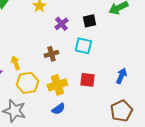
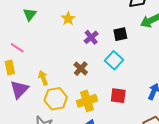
cyan square: (83, 46) -> (114, 60), turned 30
brown cross: (51, 54) -> (81, 69), turned -32

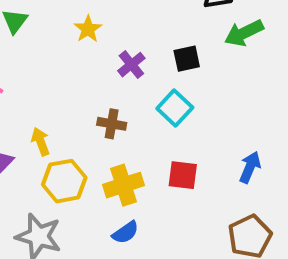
brown cross: (81, 69) -> (112, 124), turned -32

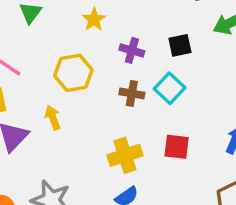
purple cross: (131, 65) -> (132, 50), turned -35
brown cross: (112, 124) -> (132, 93), moved
yellow hexagon: (64, 181) -> (73, 73), moved

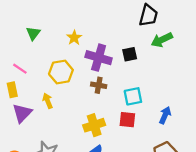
purple cross: (132, 50) -> (99, 58), size x1.6
cyan square: (170, 88) -> (133, 96), moved, turned 36

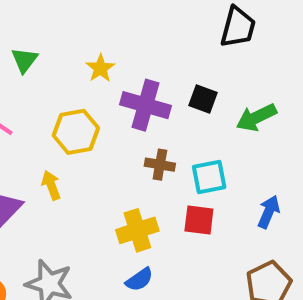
green arrow: (162, 40) -> (256, 117), moved
black square: (130, 54) -> (203, 99), turned 32
brown cross: (99, 85) -> (160, 165), moved

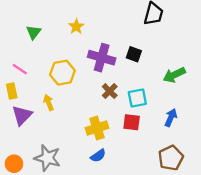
yellow star: (100, 68) -> (76, 27), moved
green arrow: (256, 117) -> (174, 75), moved
brown cross: (160, 165) -> (110, 91), turned 35

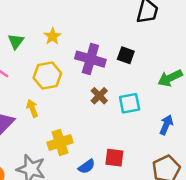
yellow star: (76, 27) -> (52, 36), moved
green triangle: (34, 32) -> (16, 41), moved
red square: (132, 122) -> (114, 158), moved
yellow cross: (97, 128) -> (60, 142), moved

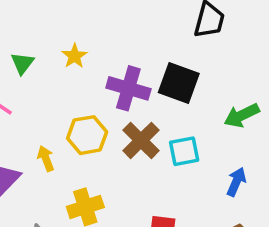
black square: (126, 55) -> (179, 83), size x1.6
yellow hexagon: (47, 75) -> (87, 135), moved
brown cross: (99, 96) -> (141, 140), size x1.5

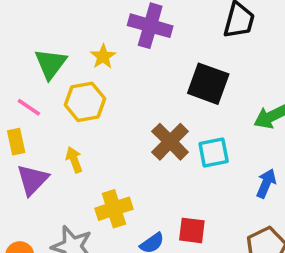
green triangle: (22, 63) -> (51, 64), size x1.4
purple cross: (128, 88) -> (150, 26), moved
yellow hexagon: (87, 135) -> (85, 102), moved

